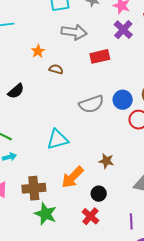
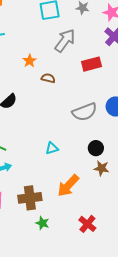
gray arrow: (74, 32) -> (65, 41), turned -60
cyan triangle: (57, 139) -> (52, 148), size x0.6
black circle: (99, 194) -> (96, 148), moved
green star: (46, 214) -> (42, 223), size x0.6

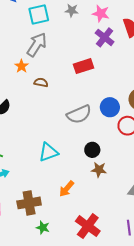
gray arrow: (65, 41) -> (37, 45), moved
cyan triangle: (52, 148) -> (48, 152), size x1.5
orange arrow: (68, 186) -> (67, 189), size x0.7
red cross: (87, 224) -> (88, 226), size x1.4

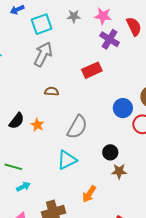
orange star: (21, 66) -> (37, 125), moved
gray semicircle: (79, 114) -> (77, 127), moved, turned -30

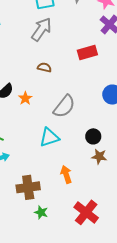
orange arrow: (89, 194) -> (66, 174), turned 120

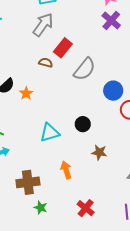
red rectangle: (87, 52) -> (63, 48), moved, turned -36
gray semicircle: (64, 106) -> (85, 69), moved
black circle: (93, 136) -> (83, 124), moved
red cross: (86, 212) -> (86, 208), size x0.7

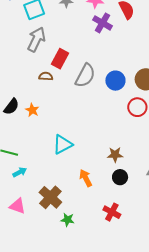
blue circle: (113, 91) -> (115, 81), moved
black circle: (83, 124) -> (120, 177), moved
brown cross: (28, 182) -> (50, 197), turned -30

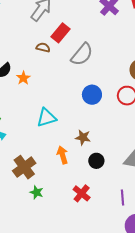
blue circle: (115, 81) -> (92, 95), moved
brown star: (115, 155) -> (83, 137), moved

